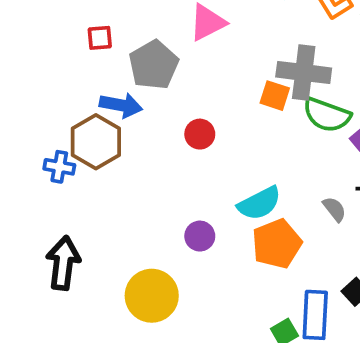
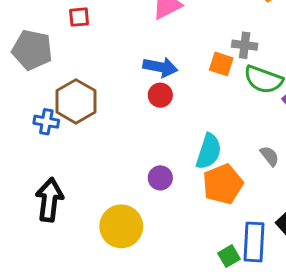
gray pentagon: (154, 65) -> (32, 50), moved, turned -30
gray cross: (304, 73) -> (245, 45), size x0.6
blue arrow: (121, 105) -> (160, 67), moved
cyan semicircle: (259, 203) -> (209, 151), turned -45

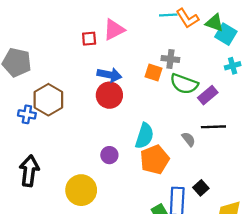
red square: (79, 17) -> (89, 39), moved
red circle: (160, 95) -> (109, 95), size x1.5

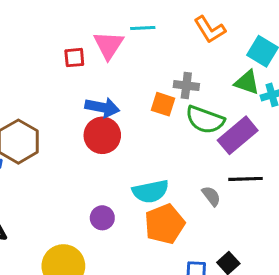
cyan line: (168, 15) -> (143, 28), moved
green triangle: (215, 23) -> (247, 82), moved
pink triangle: (114, 30) -> (109, 45), turned -30
purple rectangle: (208, 95) -> (238, 135), size x1.4
cyan semicircle: (144, 136) -> (151, 191), turned 60

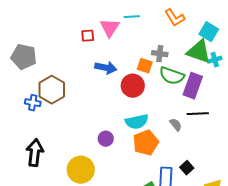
green triangle: (247, 82) -> (199, 52), size x1.5
red circle: (102, 135) -> (133, 86), moved
purple rectangle: (238, 135) -> (193, 86), turned -30

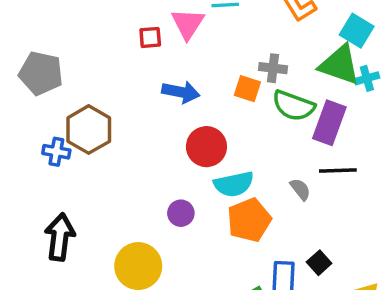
red circle: (133, 86) -> (206, 147), moved

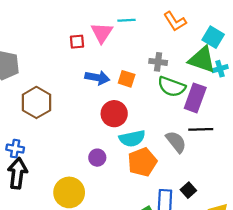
orange square: (247, 89) -> (127, 79), moved
blue cross: (56, 152) -> (15, 149), moved
gray semicircle: (300, 189) -> (176, 142), size x1.5

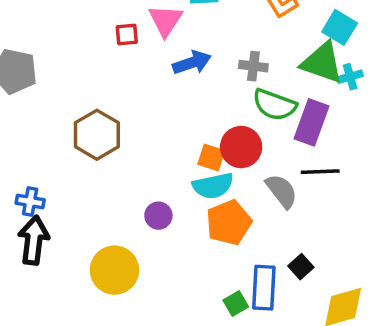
blue arrow: (97, 78) -> (192, 63), moved, turned -30
orange square: (127, 79) -> (211, 158), moved
brown hexagon: (36, 102) -> (97, 135), moved
red circle: (114, 114) -> (241, 147), moved

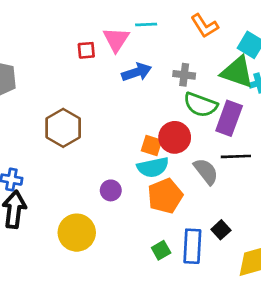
green square: (236, 303) -> (161, 250), moved

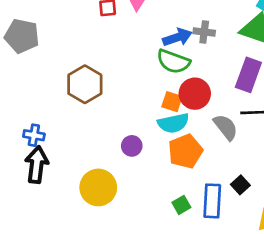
blue arrow: (137, 72) -> (177, 37), moved
green semicircle: (201, 105) -> (173, 61), moved

